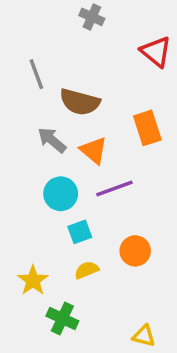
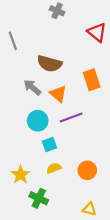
gray line: (36, 74) -> (13, 41), moved
orange circle: (135, 251) -> (87, 170), moved

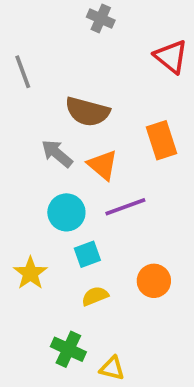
orange circle: (87, 170) -> (154, 281), moved
yellow star: (20, 175) -> (30, 273), moved
yellow triangle: (89, 209) -> (112, 368), moved

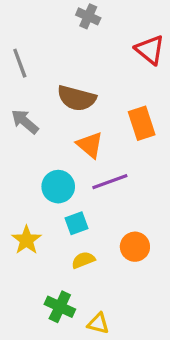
gray arrow: (57, 153) -> (25, 122), moved

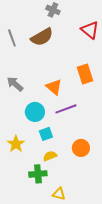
brown semicircle: (77, 98) -> (42, 37), moved, turned -45
gray arrow: (25, 122) -> (15, 84), moved
green cross: (60, 307) -> (38, 174), moved, turned -30

